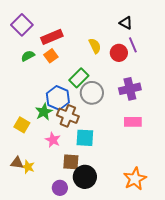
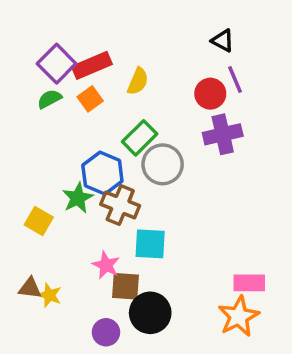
purple square: (22, 25) -> (57, 64), moved
yellow semicircle: (95, 46) -> (138, 81), moved, turned 49
purple cross: (130, 89) -> (223, 134), moved
pink rectangle: (133, 122) -> (249, 283), moved
pink star: (53, 140) -> (106, 265), moved

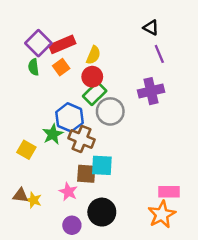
red circle: (210, 94) -> (92, 77), moved
green semicircle: (49, 99) -> (34, 67), turned -70
pink star: (106, 265) -> (68, 192), moved
brown square: (125, 286) -> (86, 174), moved

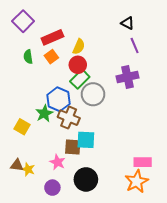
purple square: (38, 43) -> (23, 21), moved
purple circle: (72, 225) -> (52, 188), moved

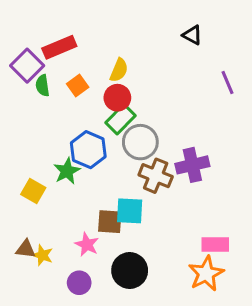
purple square: (23, 21) -> (27, 66), moved
red rectangle: (52, 37) -> (59, 47), moved
purple line: (135, 46) -> (227, 82), moved
purple cross: (127, 77) -> (192, 165), moved
brown cross: (69, 118) -> (156, 176), moved

